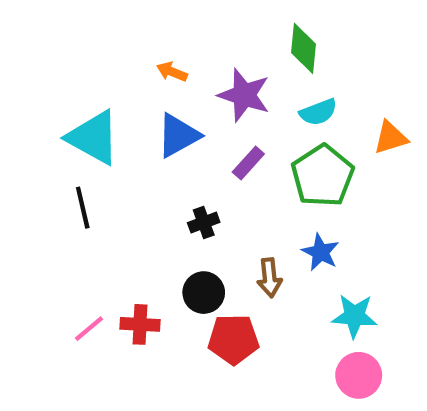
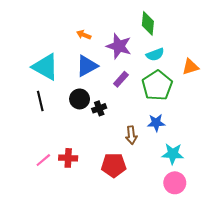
blue star: (320, 252) -> (156, 123), turned -30
black circle: (204, 293) -> (80, 99), moved

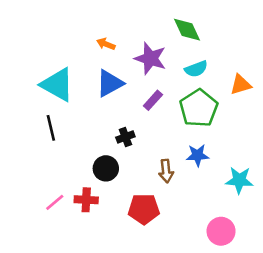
green diamond: (148, 23) -> (187, 30), turned -30
black circle: (80, 99) -> (106, 168), moved
cyan star: (173, 154) -> (239, 180), moved

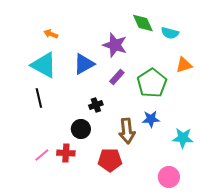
orange arrow: (106, 44) -> (51, 34), moved
cyan semicircle: (196, 69) -> (170, 33), moved, turned 36
brown arrow: (166, 171) -> (127, 131), size x1.4

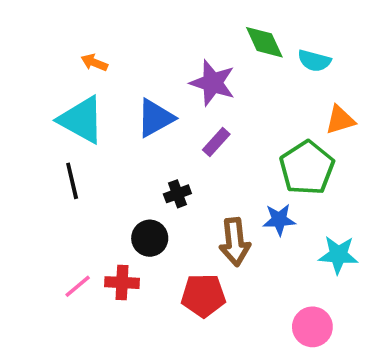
green pentagon: (152, 83) -> (307, 168), moved

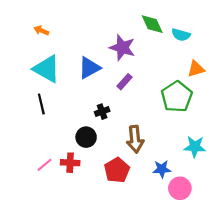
orange arrow: (94, 63) -> (41, 31), moved
blue star: (279, 220) -> (162, 169), moved
red pentagon: (203, 295) -> (117, 170), turned -30

